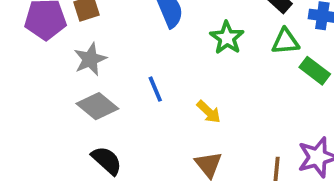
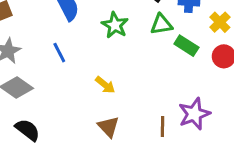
blue line: (155, 89) -> (59, 53), moved

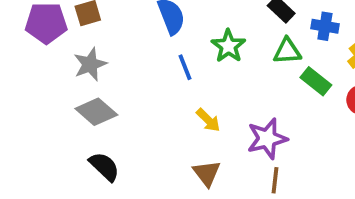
blue line: (59, 53) -> (185, 67), moved
purple star: (194, 114) -> (267, 139), moved

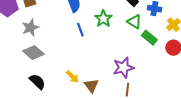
green triangle: (287, 51) -> (134, 22), turned 35
yellow arrow: (208, 120) -> (72, 77), moved

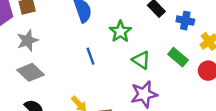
green triangle: (134, 22) -> (141, 60), moved
blue line: (80, 30) -> (91, 56), moved

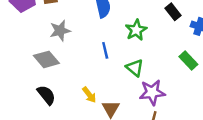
gray star: (28, 41) -> (60, 31), moved
green triangle: (141, 60) -> (135, 68), moved

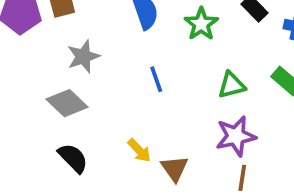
green star: (136, 30) -> (201, 24), moved
green triangle: (135, 68) -> (232, 85), moved, turned -48

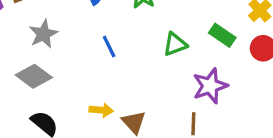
purple star: (236, 136) -> (210, 86), moved
yellow arrow: (139, 150) -> (101, 110), turned -35

